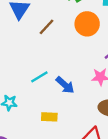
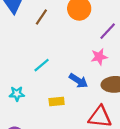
blue arrow: (65, 85) -> (78, 81), moved

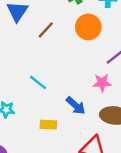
cyan line: (42, 65) -> (38, 82), turned 70

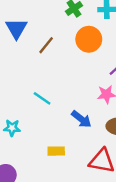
yellow rectangle: (48, 125) -> (56, 151), moved

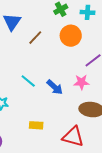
blue arrow: (81, 119) -> (55, 87), moved

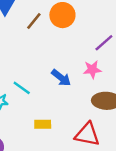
orange circle: (71, 36) -> (62, 15), moved
cyan line: (28, 81) -> (22, 88), moved

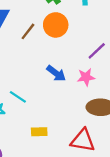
blue arrow: (61, 78) -> (56, 73), moved

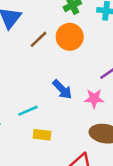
cyan line: (18, 97) -> (28, 111), moved, turned -66
yellow rectangle: (39, 132) -> (42, 135), moved

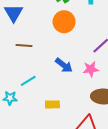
brown line: (39, 39) -> (24, 46), moved, turned 56
cyan line: (28, 111) -> (28, 81), moved

